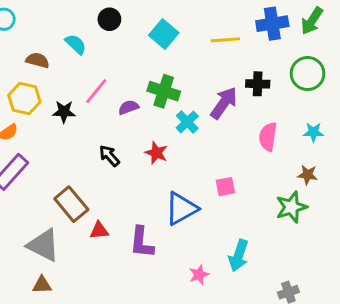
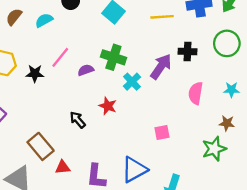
cyan semicircle: (76, 44) -> (44, 20), turned -72
brown semicircle: (38, 60) -> (14, 17), moved, turned -66
black arrow: (109, 156) -> (78, 120), moved
blue triangle: (181, 209) -> (134, 170), moved

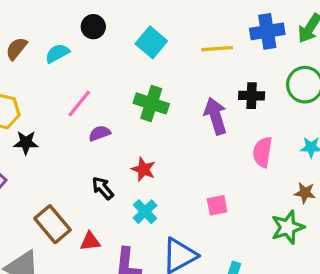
purple arrow: (161, 67) -> (216, 116), turned -52
purple semicircle: (86, 70) -> (100, 133), moved
black star: (35, 74) -> (26, 143), moved
cyan cross: (132, 82) -> (145, 212), moved
red triangle: (63, 167) -> (90, 241), moved

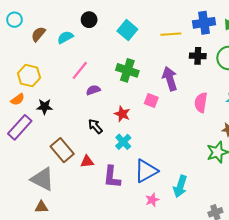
black cross: (252, 96) -> (198, 56), moved
black star: (26, 143) -> (45, 107), moved
pink square: (217, 205) -> (151, 100), moved, turned 32

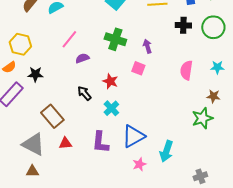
purple arrow: (170, 79) -> (147, 46), moved, size x0.6
red triangle: (87, 162) -> (65, 143), moved

